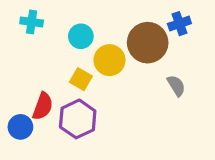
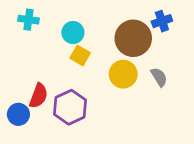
yellow circle: (109, 60) -> (123, 74), moved
yellow square: (81, 79) -> (80, 55), moved

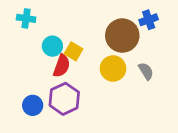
cyan circle: (73, 33) -> (52, 46), moved
red semicircle: (39, 96) -> (62, 66), moved
blue circle: (18, 114) -> (33, 105), moved

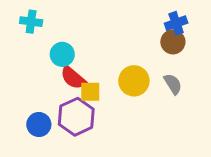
brown circle: (122, 36) -> (173, 42), moved, size x0.6
yellow square: (74, 51) -> (90, 92), moved, turned -30
red semicircle: (62, 66) -> (73, 78), turned 110

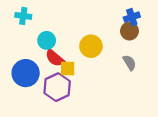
yellow circle: (134, 81) -> (91, 46), moved
blue circle: (39, 124) -> (26, 73), moved, size x1.5

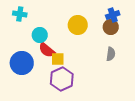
yellow circle: (91, 46) -> (78, 25), moved
gray semicircle: (129, 63) -> (111, 54), turned 40
purple hexagon: (57, 87) -> (62, 79), moved

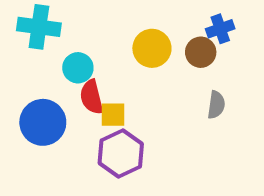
cyan cross: (20, 14) -> (39, 27), size x1.5
brown circle: (111, 27) -> (201, 52), moved
red semicircle: (47, 50) -> (92, 97), turned 36

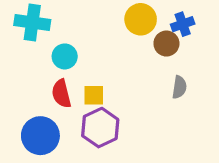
yellow circle: (152, 48) -> (141, 19), moved
red semicircle: (92, 97) -> (61, 94), moved
blue circle: (43, 122) -> (40, 136), moved

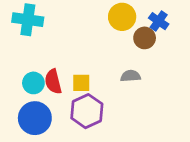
blue cross: (183, 24) -> (159, 21), turned -36
cyan circle: (65, 56) -> (33, 83), moved
gray semicircle: (179, 87) -> (131, 76), moved, turned -102

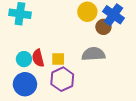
blue cross: (159, 21) -> (114, 15), size x1.5
gray semicircle: (131, 76) -> (93, 54), size x1.6

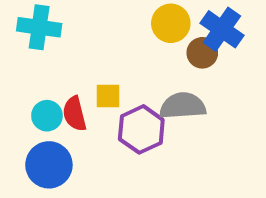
yellow square: (58, 59) -> (108, 96), moved
purple hexagon: (62, 79) -> (141, 129), moved

